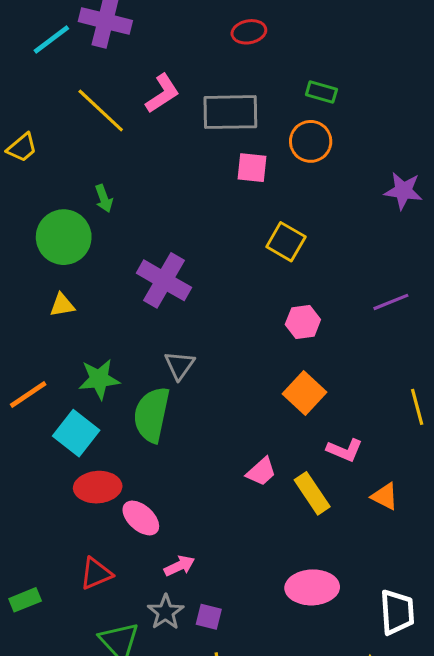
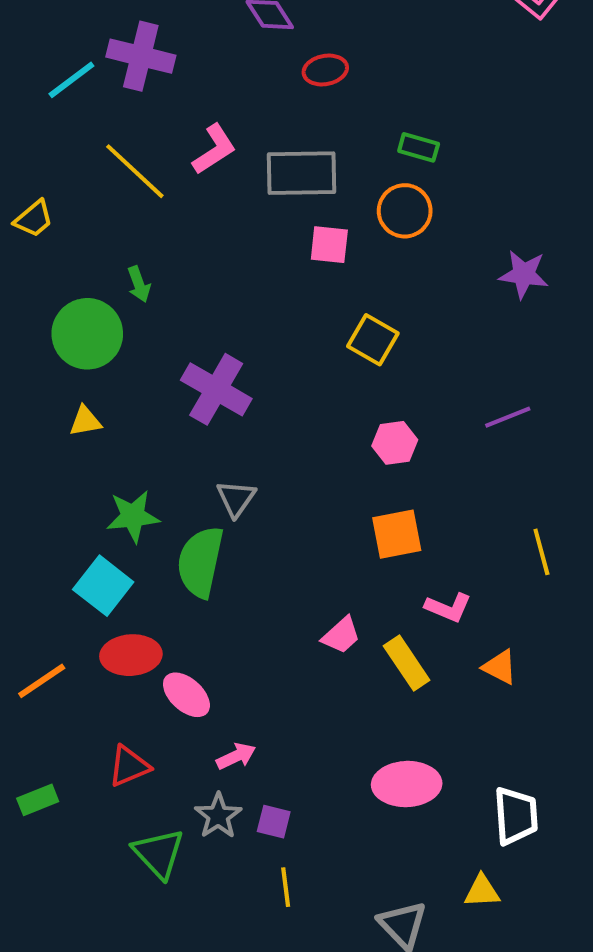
orange square: (304, 393) -> (397, 534), turned 36
orange line: (28, 395) -> (42, 681), moved

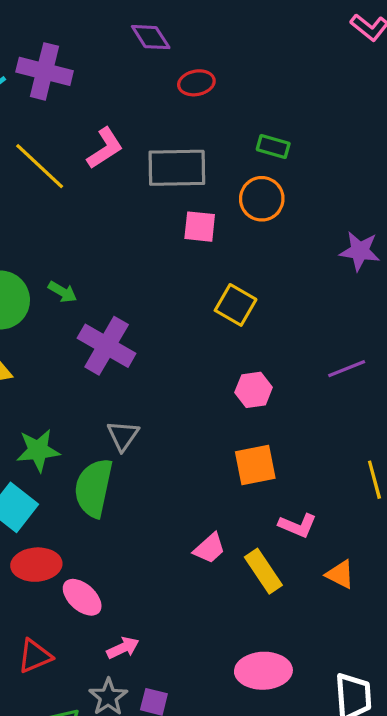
green arrow: (139, 284) -> (63, 292), moved, turned -40

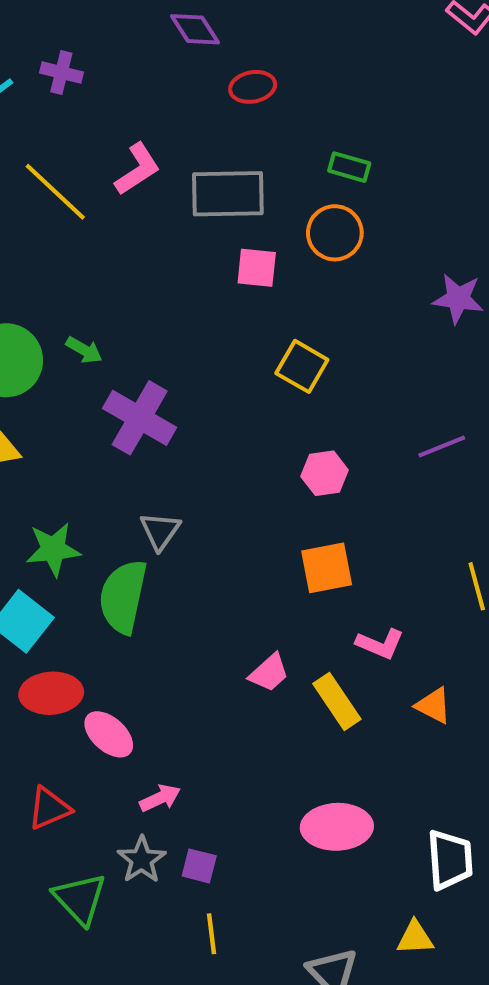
purple cross: (45, 71) -> (61, 72), size x0.6

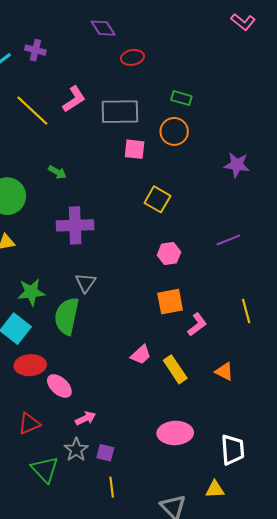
green arrow: (84, 350) -> (57, 172), moved
purple cross: (140, 418) -> (75, 225), turned -32
pink L-shape: (380, 644) -> (197, 324), moved, turned -60

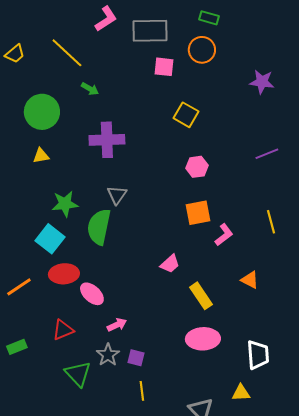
yellow line: (32, 111) -> (67, 53), moved
purple line: (228, 240) -> (267, 154), moved
yellow rectangle: (175, 369) -> (201, 296), moved

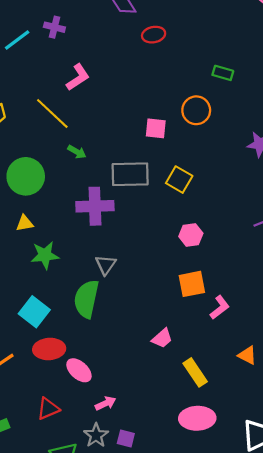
green rectangle: (209, 18) -> (223, 73), moved
pink L-shape: (106, 19) -> (78, 77), moved
gray rectangle: (150, 31) -> (130, 174), moved
green star: (65, 204) -> (45, 255), moved

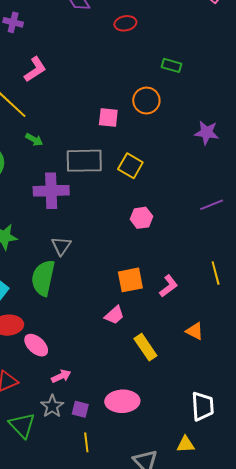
red ellipse: (154, 35) -> (125, 23), moved
orange square: (192, 284) -> (130, 280), moved
pink ellipse: (197, 418) -> (122, 401), moved

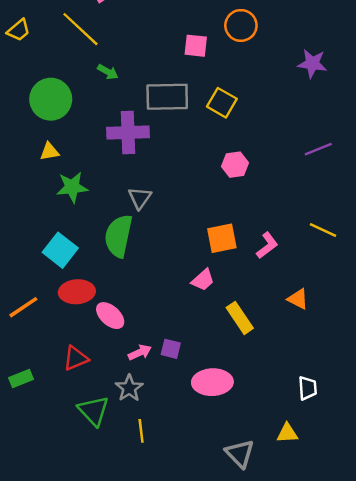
yellow line: (216, 273) -> (323, 230), turned -50
white trapezoid: (203, 406) -> (308, 388), size x0.7
purple square: (80, 409) -> (171, 349), moved
yellow line: (86, 442) -> (141, 431), moved

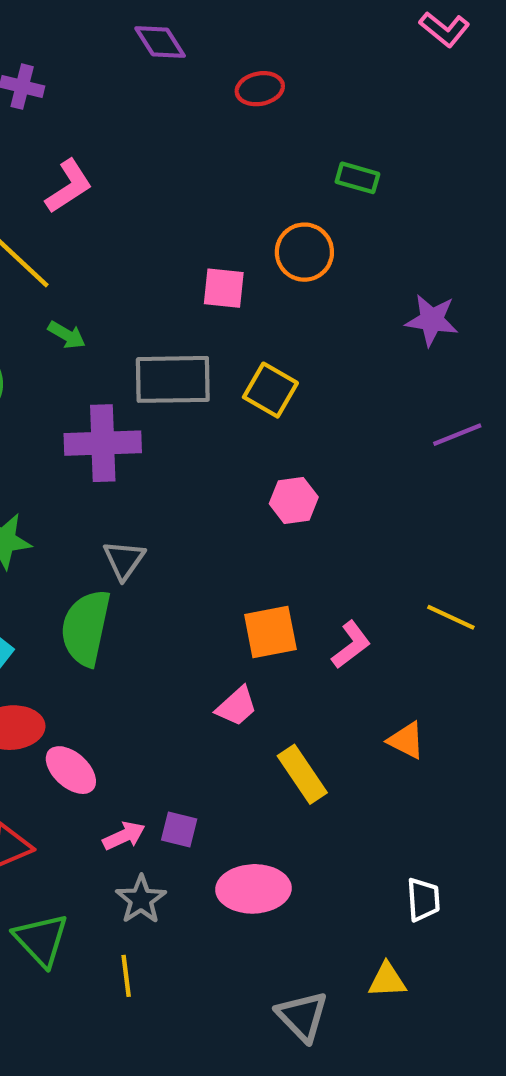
purple line: (318, 149) -> (457, 435), moved
gray star: (129, 388) -> (141, 900), moved

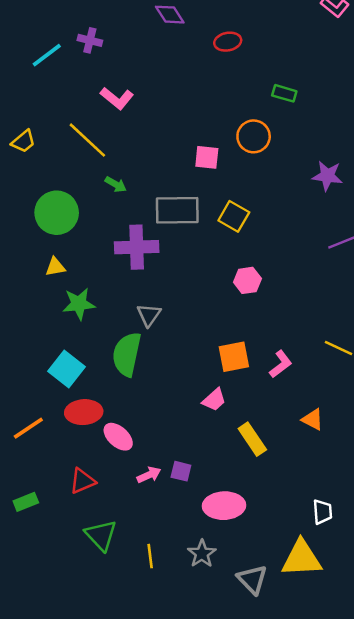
pink L-shape: (69, 186) -> (117, 98), turned 72
gray star: (141, 900) -> (202, 554), moved
yellow triangle: (387, 980) -> (302, 559), size x1.8

